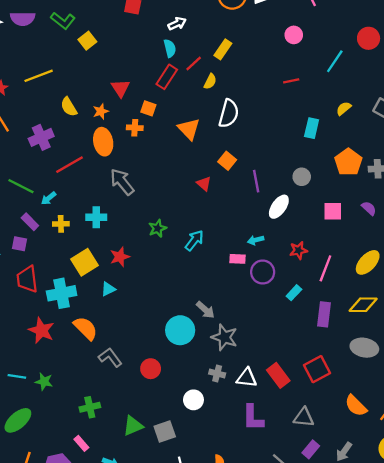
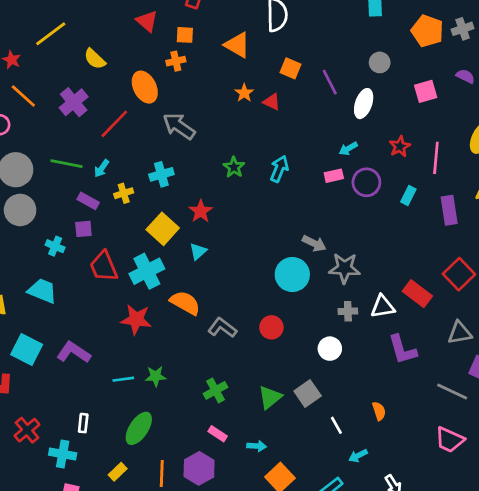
orange star: (101, 111) -> (244, 93), moved

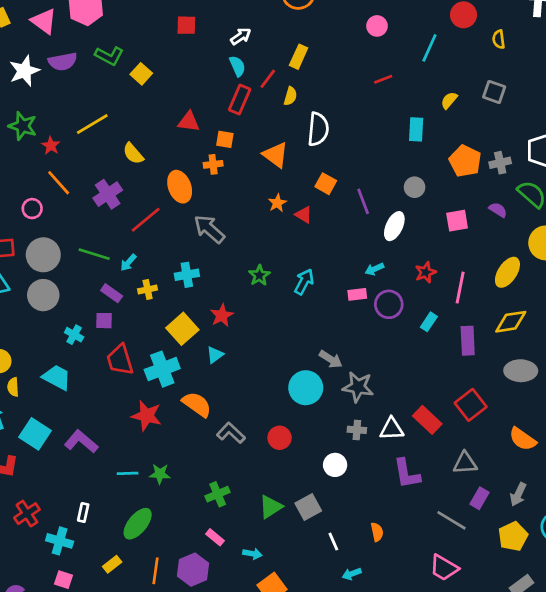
red triangle: (147, 21) -> (189, 122), turned -40

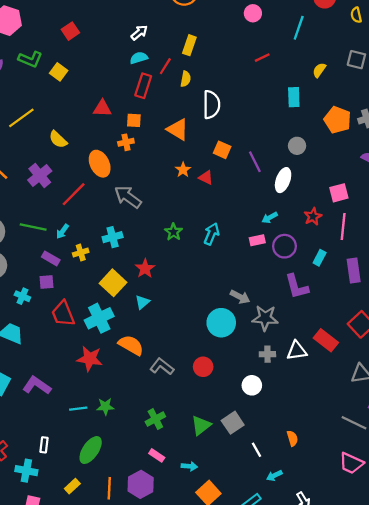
red square: (186, 25) -> (70, 31), moved, turned -30
cyan semicircle: (237, 66) -> (139, 58), turned -78
pink square: (457, 221) -> (339, 193), moved
purple L-shape: (407, 474) -> (297, 287), moved

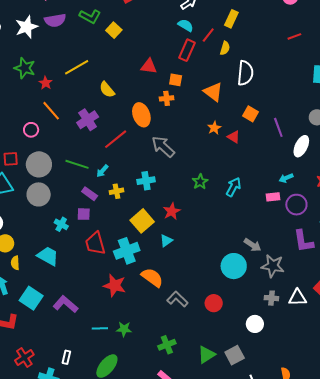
cyan semicircle: (139, 58) -> (186, 25), turned 42

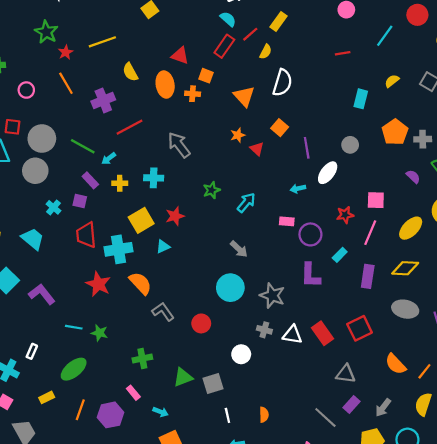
orange ellipse: (141, 115) -> (165, 84), moved
pink circle: (31, 130) -> (26, 90), moved
cyan arrow: (286, 178) -> (298, 189), moved
gray arrow: (253, 245) -> (239, 249), moved

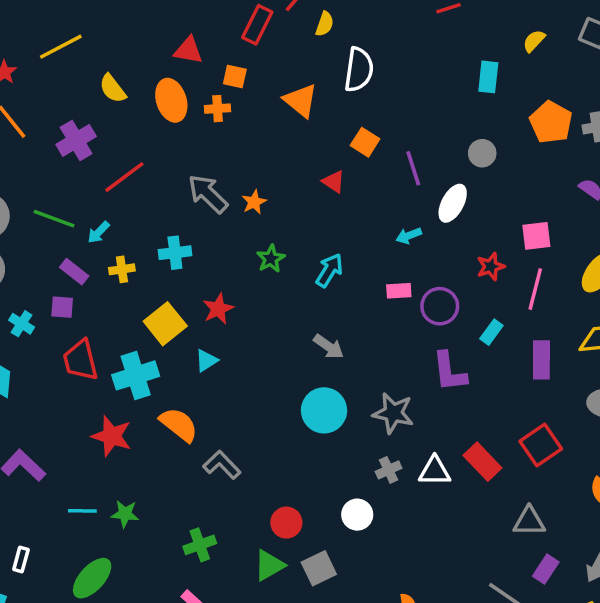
orange star: (238, 135) -> (254, 202), moved
red circle: (201, 323) -> (286, 523), moved
gray cross: (264, 330) -> (389, 470), turned -32

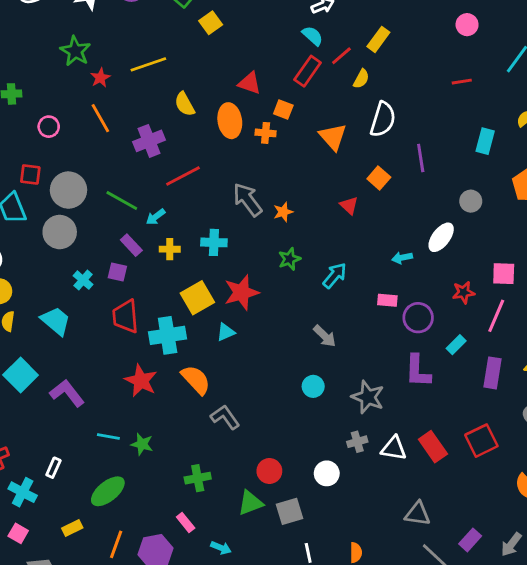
purple line: (413, 168) -> (421, 158), moved
red star: (218, 309) -> (241, 293), size x1.4
cyan circle: (324, 410) -> (313, 386), size x0.6
gray triangle: (529, 521) -> (418, 514), moved

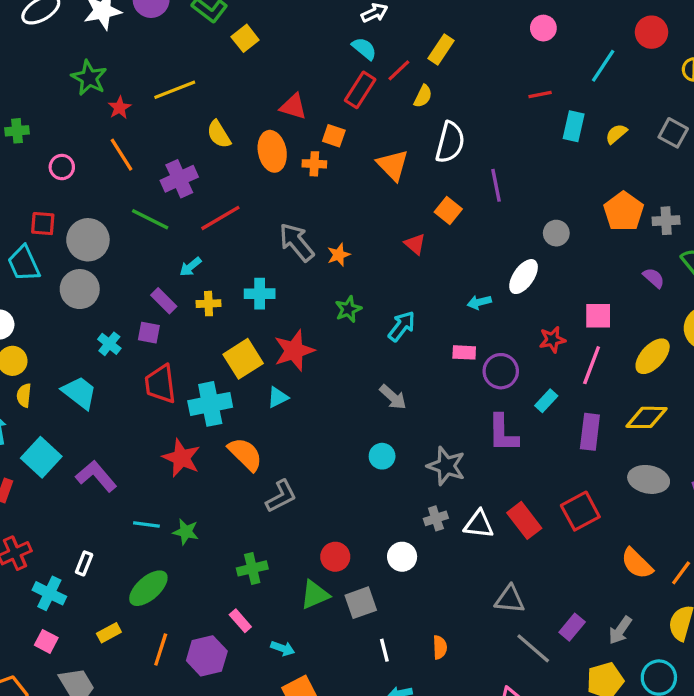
cyan rectangle: (485, 141) -> (574, 126), moved
green line: (122, 200) -> (150, 219), moved
gray L-shape: (225, 417) -> (281, 496), turned 100

